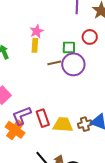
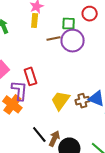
purple L-shape: (22, 116) -> (19, 90), turned 115
red rectangle: (43, 118) -> (30, 76), moved
yellow trapezoid: (63, 125) -> (60, 101), turned -60

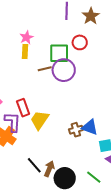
green square: (69, 24) -> (59, 53), size x1.5
yellow trapezoid: (60, 101) -> (40, 120), moved

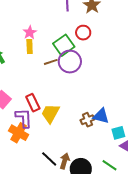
green square: (59, 53) -> (64, 45), turned -30

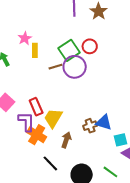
pink star: (30, 32) -> (25, 38), moved
red circle: (83, 33) -> (90, 46), moved
orange cross: (19, 133) -> (37, 135), moved
brown arrow: (65, 161) -> (66, 140), moved

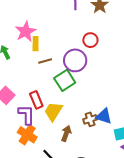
pink star: (25, 38) -> (26, 31), size x1.5
green square: (69, 50) -> (65, 80), moved
brown line: (55, 67) -> (45, 61), moved
orange cross: (37, 135) -> (27, 135), moved

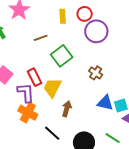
yellow rectangle: (36, 44) -> (63, 16), moved
purple circle: (75, 60) -> (96, 31), moved
blue triangle: (104, 116) -> (105, 103), moved
brown cross: (90, 119) -> (96, 73), moved, turned -32

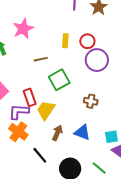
brown cross: (96, 73) -> (91, 101), turned -32
purple L-shape: (26, 93) -> (19, 112), turned -90
blue triangle: (105, 103) -> (82, 132), moved

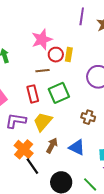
pink star: (23, 29) -> (42, 39), moved
red circle: (87, 41) -> (56, 55), moved
red rectangle: (30, 97) -> (33, 94), moved
orange cross: (18, 132) -> (24, 149), moved

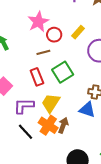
yellow rectangle: (69, 55) -> (78, 32), moved, turned 40
blue triangle: (77, 147) -> (87, 110), moved
orange cross: (24, 149) -> (48, 125), moved
black line: (32, 166) -> (26, 132), moved

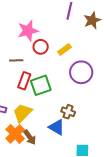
brown line: (43, 52) -> (16, 60), moved
red rectangle: (37, 77) -> (24, 81), moved, turned 30
brown arrow: (63, 125) -> (30, 137), turned 112

